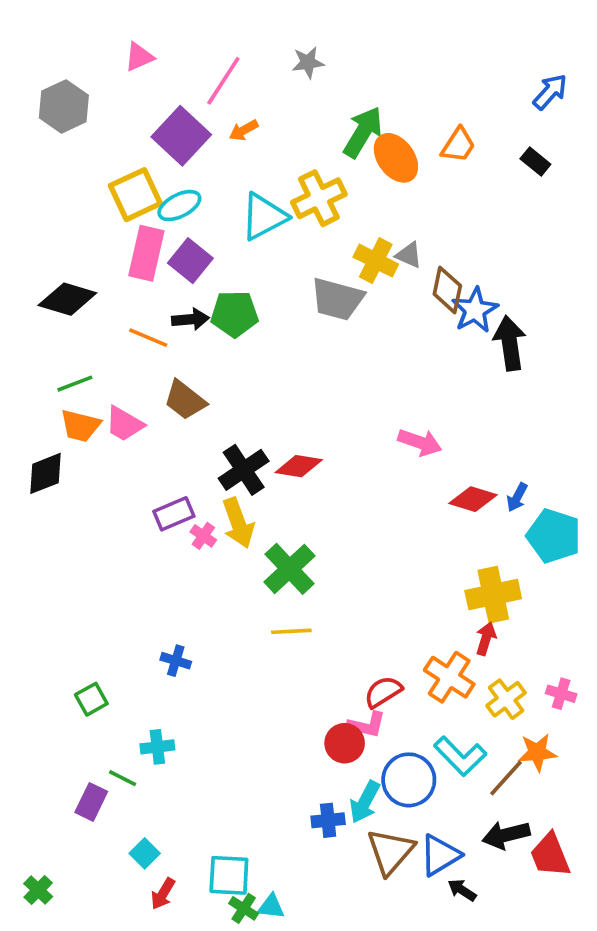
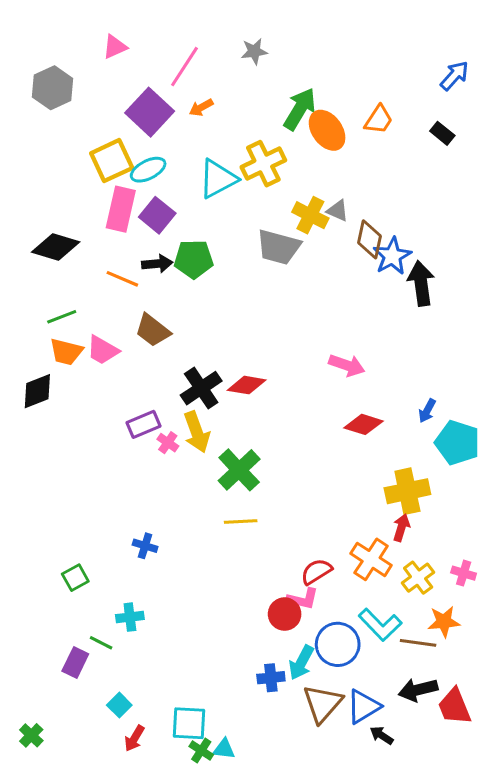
red diamond: (473, 499) -> (363, 424), moved
brown line: (506, 778) -> (418, 643), turned 56

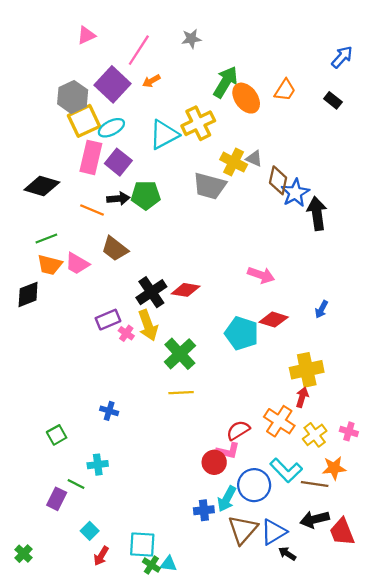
gray hexagon: (53, 88) -> (73, 97), moved
cyan pentagon: (457, 443) -> (242, 333), moved

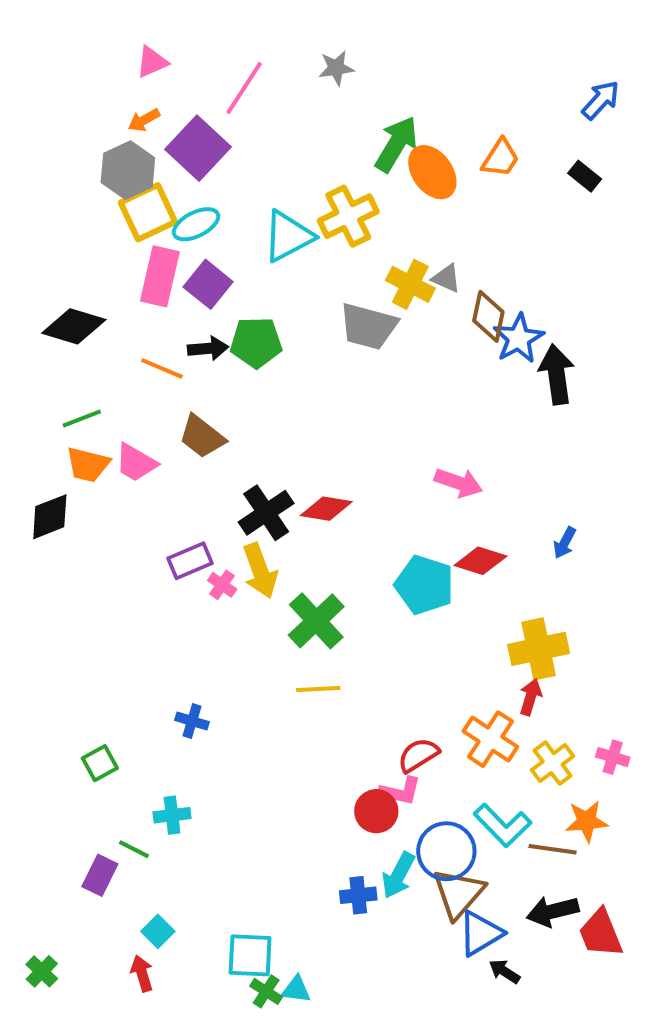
orange arrow: (151, 81) -> (144, 120), moved
brown triangle: (243, 530) -> (458, 893), moved
red arrow: (101, 556) -> (142, 973), moved, turned 132

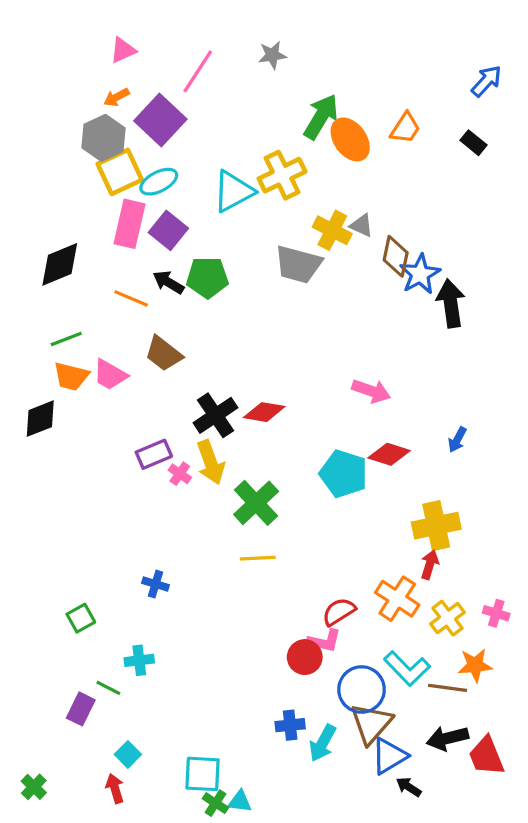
black diamond: (74, 326) -> (60, 264), turned -39
black arrow: (208, 348) -> (168, 282), turned -144
cyan arrow: (398, 875) -> (323, 743), moved

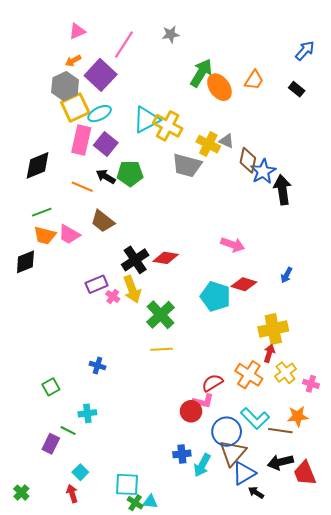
yellow cross: (282, 175) -> (168, 126), moved, turned -36
yellow cross: (448, 618) -> (285, 373), moved

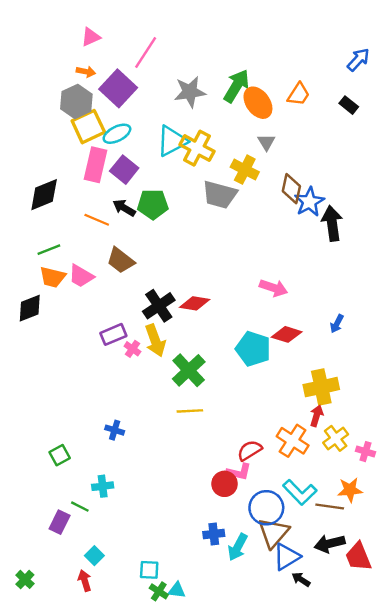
gray star: (171, 34) -> (190, 92), moved, size x1.5
orange arrow: (73, 61) -> (86, 72), turned -140
gray triangle: (227, 141) -> (266, 142), moved, turned 35
cyan square: (127, 484) -> (149, 570), size x0.7

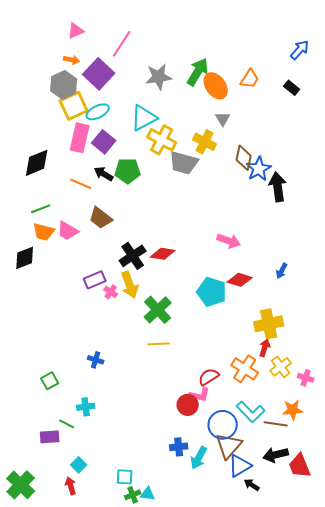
yellow cross: (197, 148) -> (162, 140), moved
purple rectangle: (60, 522) -> (50, 437), turned 60
green cross: (25, 579) -> (21, 485), size x1.8
green cross: (159, 591) -> (133, 495), turned 35

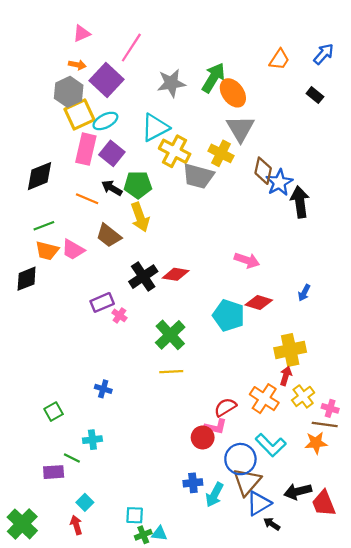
orange trapezoid: (250, 79) -> (279, 59), moved
gray triangle: (223, 119) -> (240, 129), size x1.8
yellow arrow: (130, 285) -> (140, 217), moved
brown line: (276, 424) -> (325, 425), moved

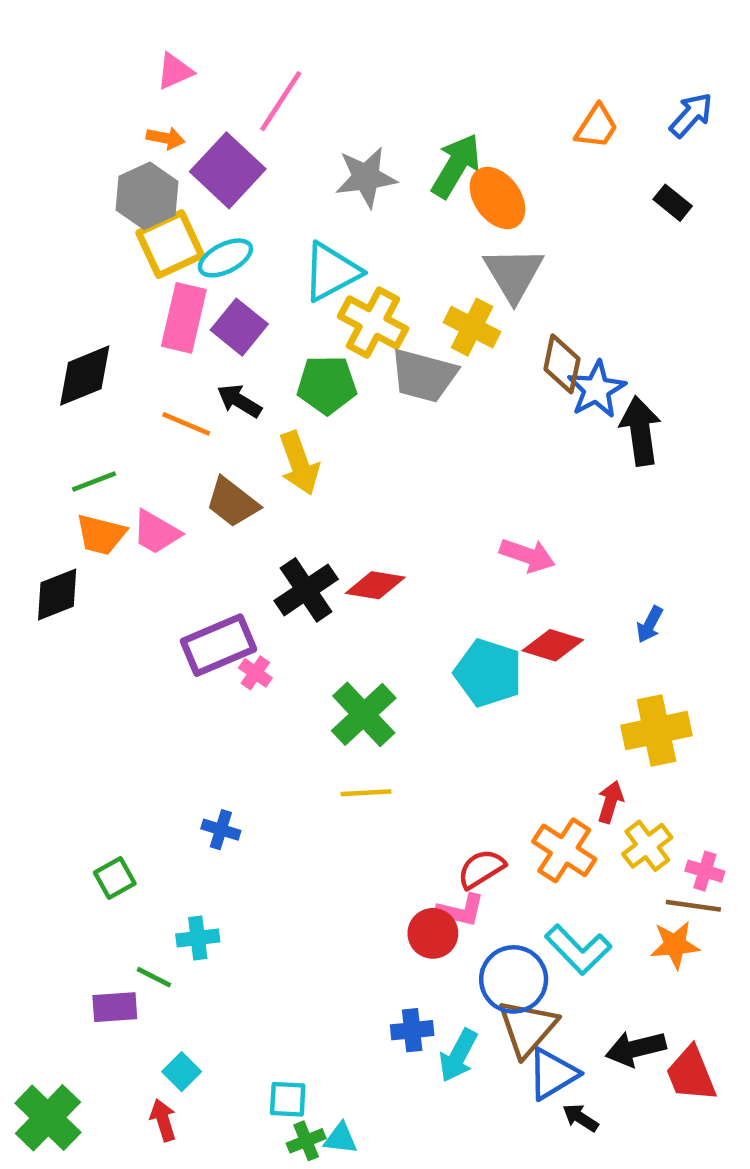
green pentagon: (138, 185) -> (327, 385), moved
purple rectangle: (102, 302) -> (219, 645), size x1.4
yellow cross: (290, 350) -> (656, 731), moved

